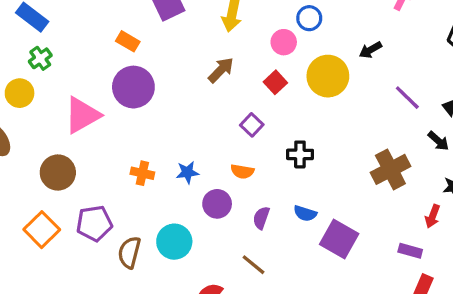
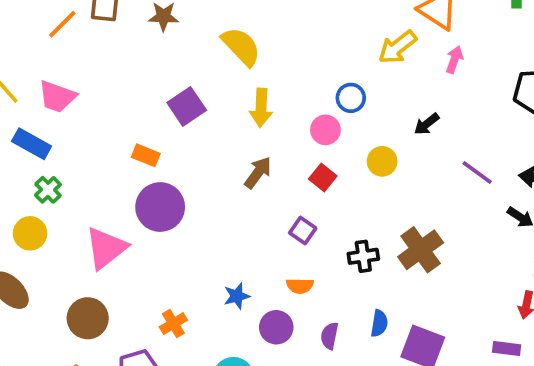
yellow circle: (328, 76) -> (382, 161), size x0.6
brown cross: (390, 169) -> (421, 250), moved
orange cross: (142, 173) -> (173, 324), moved, turned -35
blue semicircle: (305, 213) -> (379, 323), turned -90

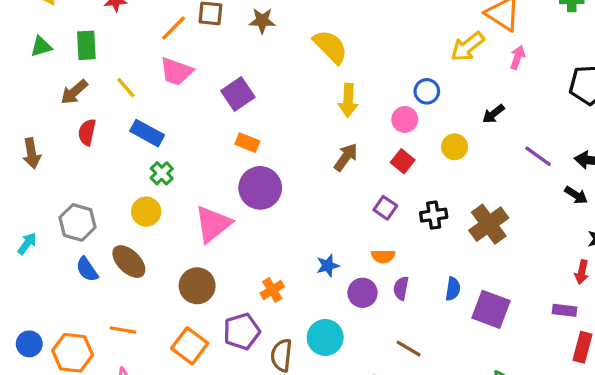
pink trapezoid: (57, 97) -> (176, 72), moved
purple square: (187, 106) -> (238, 94), moved
black cross: (363, 256) -> (434, 215), moved
purple semicircle: (329, 336) -> (401, 288), moved

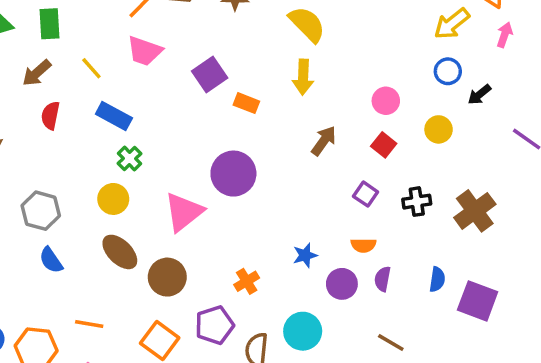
blue circle: (427, 91) -> (448, 71), moved
yellow arrow: (348, 100) -> (303, 77), moved
orange rectangle: (247, 143) -> (246, 103), moved
brown ellipse: (129, 262) -> (120, 252), moved

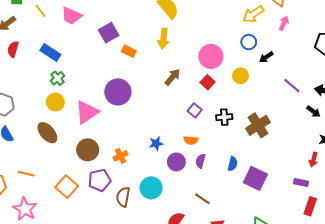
yellow line: (91, 68) -> (41, 11), moved
pink circle: (386, 101) -> (211, 56), size x1.5
yellow circle: (113, 199) -> (55, 102), moved
brown circle: (167, 277) -> (88, 150), moved

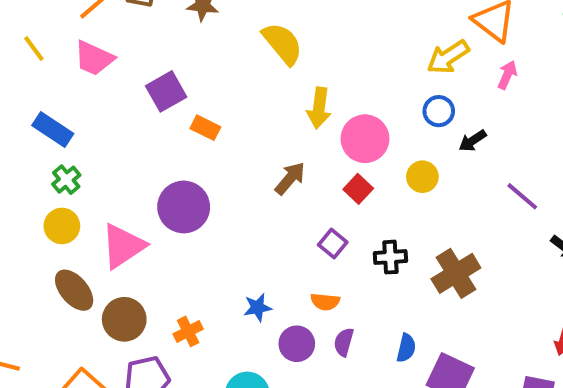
yellow arrow: (163, 39) -> (319, 108), moved
brown ellipse: (47, 133) -> (74, 290), moved

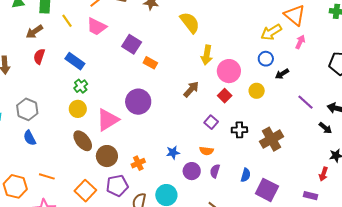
purple square: (166, 91) -> (132, 44), turned -30

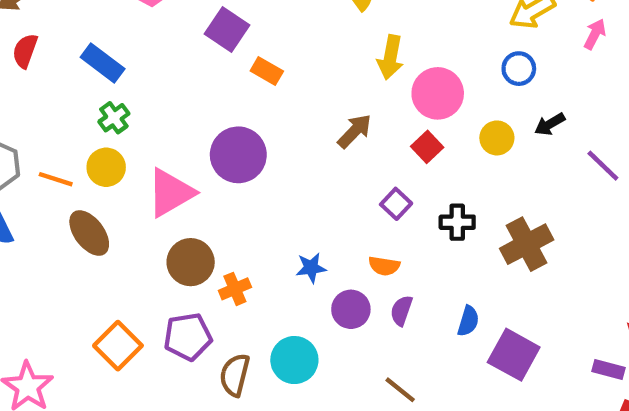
black arrow: (282, 74) -> (550, 124), moved
brown ellipse: (83, 141) -> (89, 233), moved
brown circle: (107, 156) -> (191, 262), moved
orange line: (47, 176) -> (56, 179), moved

